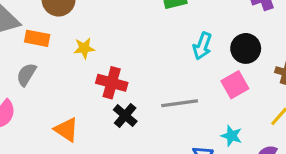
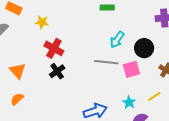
gray line: (180, 103) -> (106, 62), moved
cyan star: (231, 136) -> (129, 102), moved

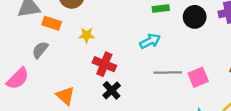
cyan arrow: (117, 40) -> (150, 41), moved, turned -144
black circle: (144, 48) -> (195, 17), moved

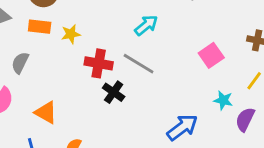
orange rectangle: (52, 23) -> (40, 27), moved
gray line: (168, 72) -> (139, 64), moved, turned 44
orange triangle: (65, 96) -> (46, 112), moved

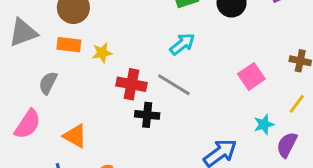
black cross: (114, 92) -> (147, 115), turned -30
cyan star: (223, 100) -> (264, 124), turned -30

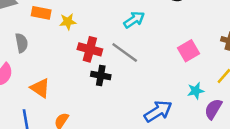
gray semicircle: (48, 83) -> (22, 43), turned 138

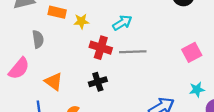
cyan arrow: (134, 20) -> (122, 23), moved
gray line: (125, 53) -> (133, 52), turned -40
black cross: (101, 76) -> (98, 82), moved, turned -30

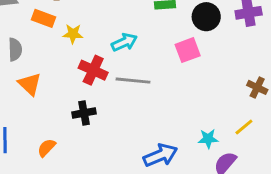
pink square: (192, 52) -> (188, 50), moved
orange triangle: (54, 82) -> (30, 84), moved

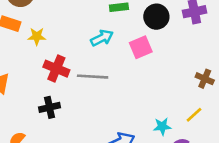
cyan arrow: (124, 42) -> (102, 38), moved

